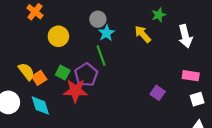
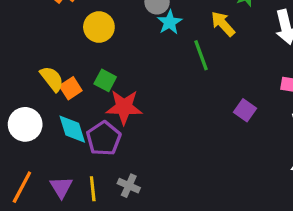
green line: (101, 55) -> (201, 55), moved
purple pentagon: (86, 75) -> (104, 138), moved

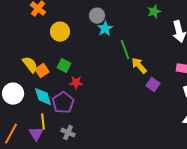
yellow arrow: (223, 24) -> (139, 66), moved
red star: (124, 107) -> (76, 83), size x0.6
gray cross: (129, 186) -> (68, 133), moved
yellow line: (93, 189) -> (43, 122), moved

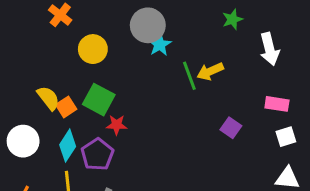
gray circle: (97, 16) -> (148, 25), size x1.5
green square: (64, 66) -> (99, 100), size x1.5
yellow arrow: (139, 66) -> (210, 71), moved, turned -72
cyan diamond: (43, 97) -> (68, 146), turned 50

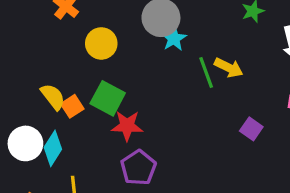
yellow arrow: (210, 71) -> (229, 68), turned -130
red star: (117, 125) -> (127, 126), size x1.4
cyan diamond: (68, 146) -> (53, 148), moved
purple pentagon: (97, 154) -> (138, 168), moved

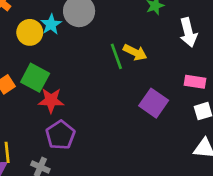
cyan star: (174, 39) -> (51, 24), moved
purple square: (251, 129) -> (154, 103), size x1.5

